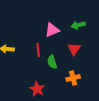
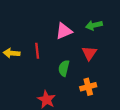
red line: (38, 50) -> (37, 51), moved
green semicircle: (52, 62) -> (64, 68), turned 32

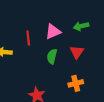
red line: (37, 51) -> (28, 38), moved
green semicircle: (64, 68) -> (52, 56), moved

